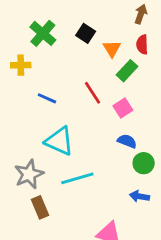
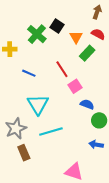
green cross: (43, 33) -> (37, 34), moved
red semicircle: (142, 44) -> (98, 34), turned 120
pink square: (123, 108) -> (75, 86), moved
cyan triangle: (59, 141) -> (38, 104), turned 35

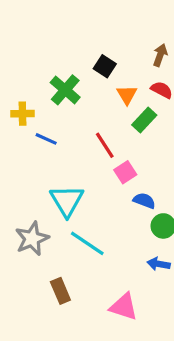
black square: (57, 26) -> (105, 66), moved
blue line: (29, 73) -> (46, 139), moved
cyan line: (51, 131) -> (87, 243), turned 50
brown rectangle: (24, 153) -> (60, 291), moved

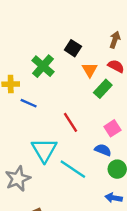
red line: (105, 145) -> (71, 122), moved
pink square: (125, 172) -> (112, 128), moved
cyan line: (87, 243) -> (73, 169), moved

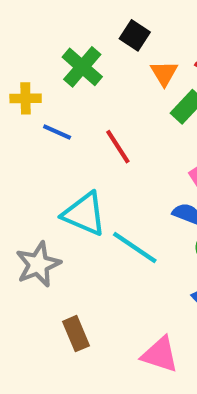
red line: (71, 122) -> (118, 147), moved
cyan triangle: (44, 150) -> (84, 214), turned -36

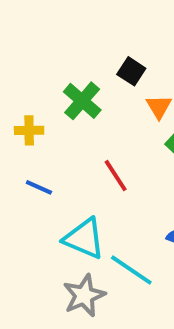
blue line: (57, 132) -> (39, 187), moved
gray star: (38, 264) -> (84, 296), moved

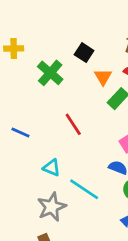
yellow cross: (29, 130) -> (14, 48), moved
cyan triangle: (84, 239) -> (52, 168), size x0.6

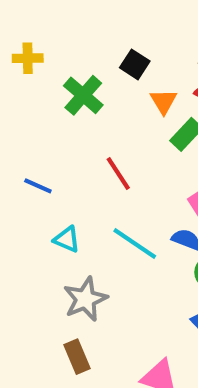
cyan triangle: (52, 168) -> (67, 239), moved
cyan line: (84, 189) -> (135, 244), moved

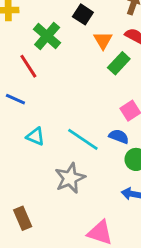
red line: (118, 174) -> (28, 66), moved
gray star: (85, 299) -> (70, 178), moved
brown rectangle: (77, 357) -> (23, 218), moved

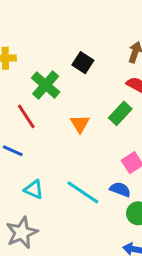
orange triangle: (103, 40) -> (80, 124), moved
gray star: (70, 178) -> (22, 233), moved

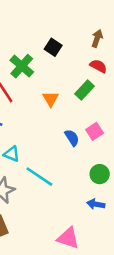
blue semicircle: (120, 189) -> (72, 138), moved, turned 36
cyan line: (83, 192) -> (39, 177), moved

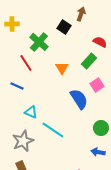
brown arrow: (97, 38) -> (81, 14), moved
pink square: (95, 131) -> (97, 85), moved
blue semicircle: (72, 138) -> (79, 99), size x1.5

